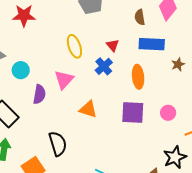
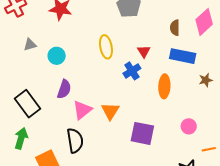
cyan circle: (21, 70) -> (57, 56), moved
pink triangle: (64, 80) -> (82, 110), moved
orange triangle: (88, 109) -> (110, 111), turned 36
purple square: (133, 113) -> (142, 133), moved

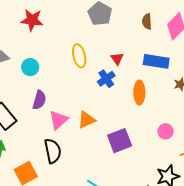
brown semicircle: (175, 28) -> (147, 21), moved
orange triangle: (110, 111) -> (86, 120), turned 36
purple square: (142, 133) -> (120, 141), turned -30

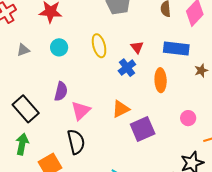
cyan circle: (30, 67) -> (59, 47), moved
orange triangle: (86, 120) -> (121, 109), moved

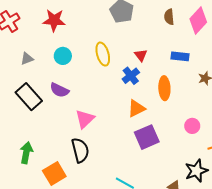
blue rectangle: (176, 49) -> (180, 56), size x0.7
purple semicircle: (61, 91) -> (59, 90), moved, turned 102
black rectangle: (26, 109) -> (29, 97), moved
orange triangle: (121, 109) -> (136, 109), moved

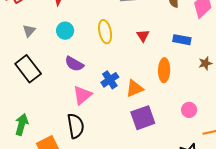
gray triangle: (27, 59) -> (29, 31), turned -32
blue cross: (131, 76) -> (110, 80), moved
purple semicircle: (59, 90) -> (74, 64), moved

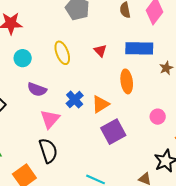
blue rectangle: (182, 40) -> (139, 48), size x1.5

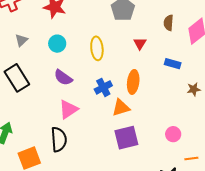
blue rectangle: (139, 48) -> (173, 64), size x0.6
red triangle: (100, 51) -> (140, 43), moved
orange ellipse: (127, 81) -> (133, 82), moved
blue cross: (75, 100) -> (103, 87), moved

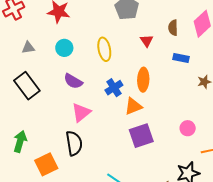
brown semicircle: (169, 23) -> (173, 28), moved
gray triangle: (21, 40) -> (28, 48), turned 40

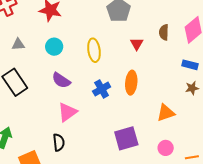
blue rectangle: (181, 58) -> (190, 65), moved
orange triangle: (133, 106) -> (166, 113), moved
pink circle: (188, 128) -> (166, 148), moved
black semicircle: (74, 143) -> (59, 142), size x0.7

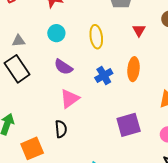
gray triangle: (18, 44) -> (19, 41), moved

